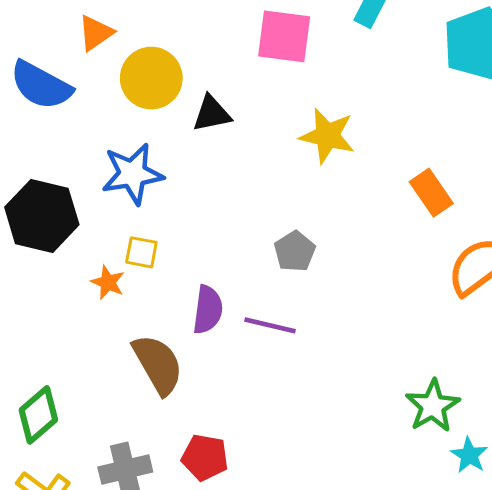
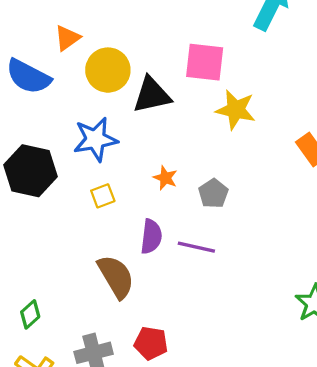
pink square: (284, 36) -> (205, 62), moved
black triangle: (212, 114) -> (152, 95), size x1.4
yellow square: (141, 252) -> (103, 196), turned -30
orange star: (108, 282) -> (165, 178), moved
green diamond: (38, 415) -> (30, 314), size x0.7

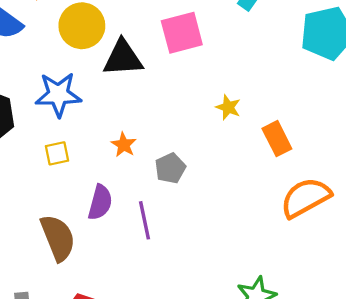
pink square: (205, 62) -> (182, 33), turned -30
yellow star: (236, 110) -> (228, 107), moved, size x0.6
purple line: (196, 247) -> (144, 220), turned 57

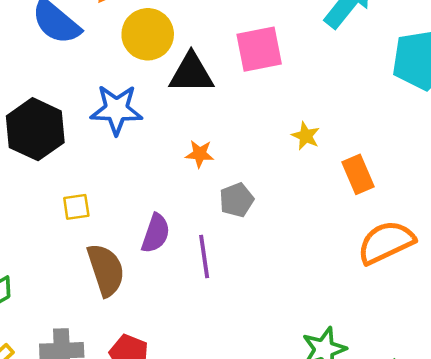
orange star: (124, 145) -> (200, 154), moved, turned -30
yellow square: (57, 153) -> (76, 207), moved

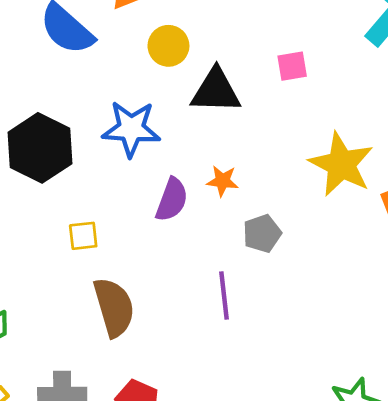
yellow circle: (148, 34) -> (168, 46), size x0.7
pink square: (259, 49) -> (292, 66), size x0.6
yellow star: (306, 136) -> (341, 164), size x2.0
purple semicircle: (156, 233) -> (172, 200), moved

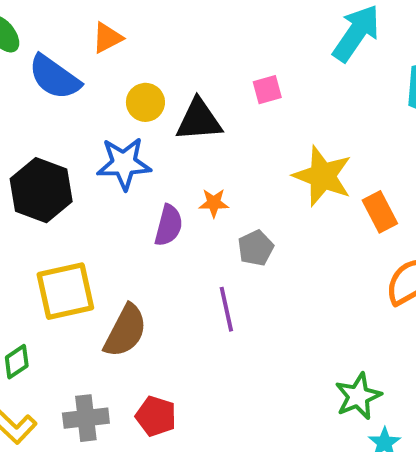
yellow circle: (168, 46) -> (145, 102), moved
yellow square: (83, 236) -> (65, 291), moved, size x2.0
brown semicircle: (114, 307) -> (125, 331), turned 50

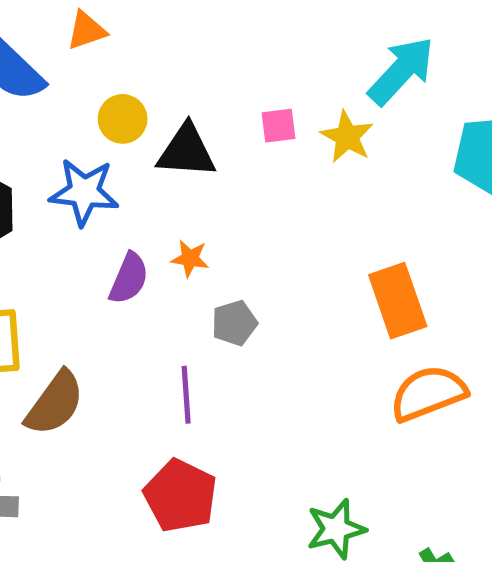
yellow star: (323, 176) -> (347, 137), moved, size x0.7
orange rectangle: (380, 212) -> (398, 301), size x1.4
red pentagon: (156, 416) -> (180, 496), moved, size x1.4

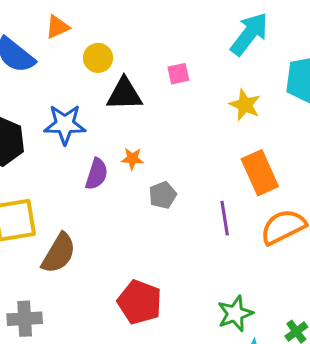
yellow circle: (123, 119) -> (98, 58), moved
yellow star: (347, 137) -> (245, 105), moved
purple line: (186, 395) -> (225, 218), moved

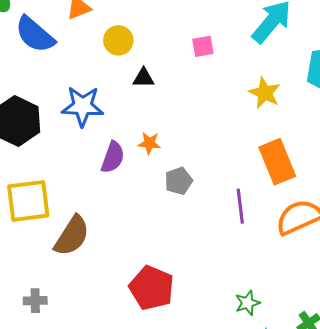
pink square: (178, 74) -> (203, 46), moved
black triangle: (124, 94) -> (144, 78), size x0.6
green star: (235, 314) -> (247, 303), size x0.7
gray cross: (25, 319) -> (35, 301), size x0.7

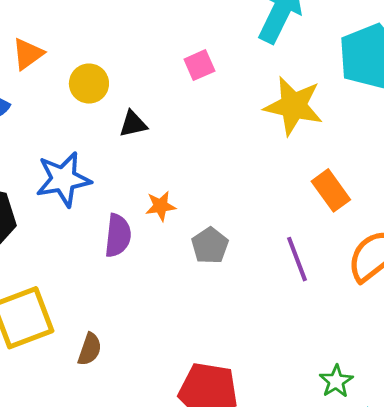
yellow star: (265, 93) -> (293, 106), size x1.4
orange rectangle: (277, 162) -> (331, 190), size x0.7
brown semicircle: (72, 236) -> (90, 349), size x0.6

